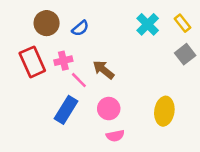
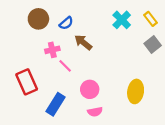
red rectangle: (32, 62) -> (27, 82), moved
brown arrow: (104, 70) -> (83, 42), moved
blue rectangle: (66, 110) -> (56, 104), moved

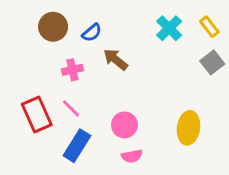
pink line: (65, 66) -> (71, 109), moved

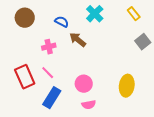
brown circle: (53, 27) -> (25, 18), moved
yellow rectangle: (209, 27) -> (134, 14), moved
cyan cross: (169, 28) -> (95, 14), moved
blue semicircle: (92, 33) -> (62, 22), turned -112

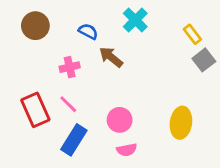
yellow rectangle: (134, 14) -> (192, 34), moved

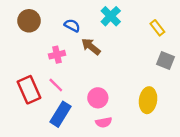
gray square: (204, 60) -> (166, 60), moved, turned -30

